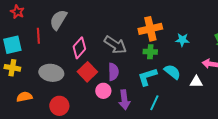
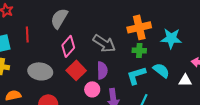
gray semicircle: (58, 20) -> (59, 18), moved
cyan star: (182, 40) -> (171, 38), size x1.5

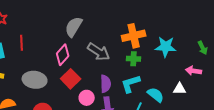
gray semicircle: (59, 18) -> (74, 27), moved
purple semicircle: (102, 70) -> (106, 84), moved
cyan semicircle: (161, 70) -> (156, 95), moved

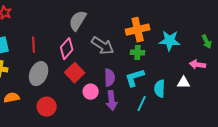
red line: (22, 43) -> (34, 45), moved
gray ellipse: (35, 80) -> (39, 74), turned -75
cyan semicircle: (156, 95) -> (160, 89), turned -126

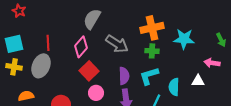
gray ellipse: (39, 74) -> (41, 66), moved
pink circle: (91, 92) -> (96, 93), moved

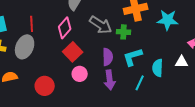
green cross: (152, 51) -> (124, 32), moved

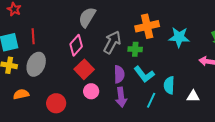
red line: (32, 24) -> (33, 36), moved
gray arrow: (101, 25) -> (112, 42), turned -95
cyan L-shape: (133, 57) -> (144, 74), turned -110
white triangle: (182, 62) -> (193, 96), moved

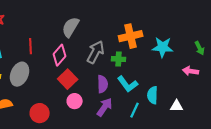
red line: (33, 36) -> (31, 46), moved
purple arrow: (121, 97) -> (105, 107), turned -138

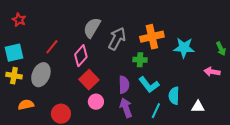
red line: (31, 46) -> (52, 47), turned 42
gray arrow: (96, 52) -> (117, 39), moved
purple arrow: (105, 107) -> (126, 108), turned -54

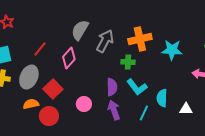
red square: (89, 80) -> (53, 89), moved
orange semicircle: (26, 105) -> (31, 104), moved

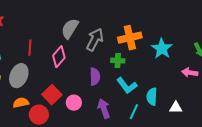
red line: (40, 49) -> (30, 48), turned -35
cyan star: (172, 50) -> (162, 49), turned 30
purple semicircle: (112, 87) -> (95, 77), moved
red square: (53, 89) -> (52, 95), moved

